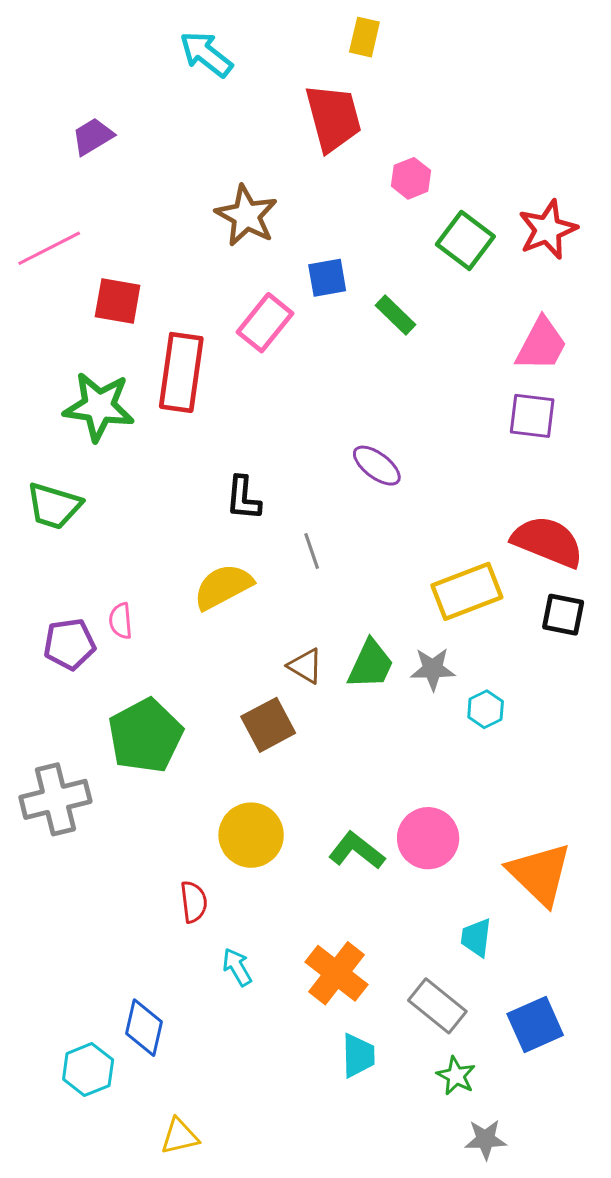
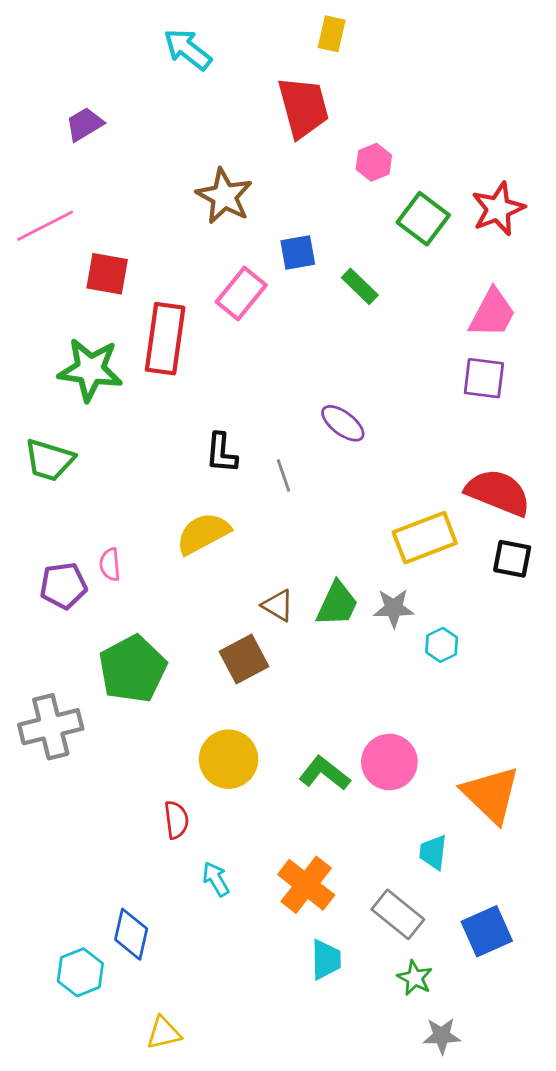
gray line: (312, 551) -> (284, 476), moved

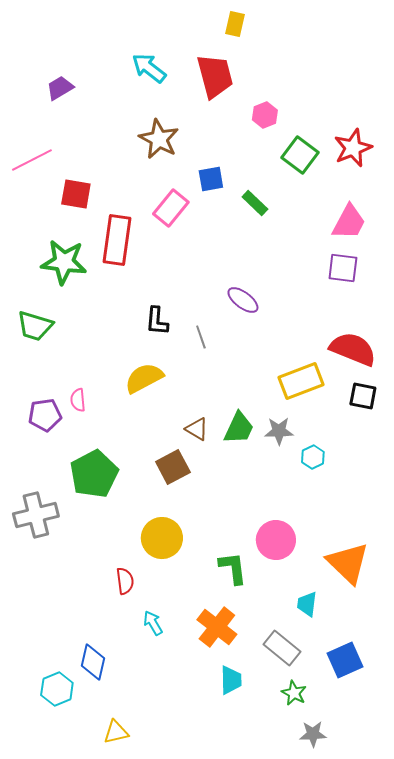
cyan arrow: (188, 49) -> (149, 68), moved
green L-shape: (324, 773) -> (233, 568), moved, turned 45

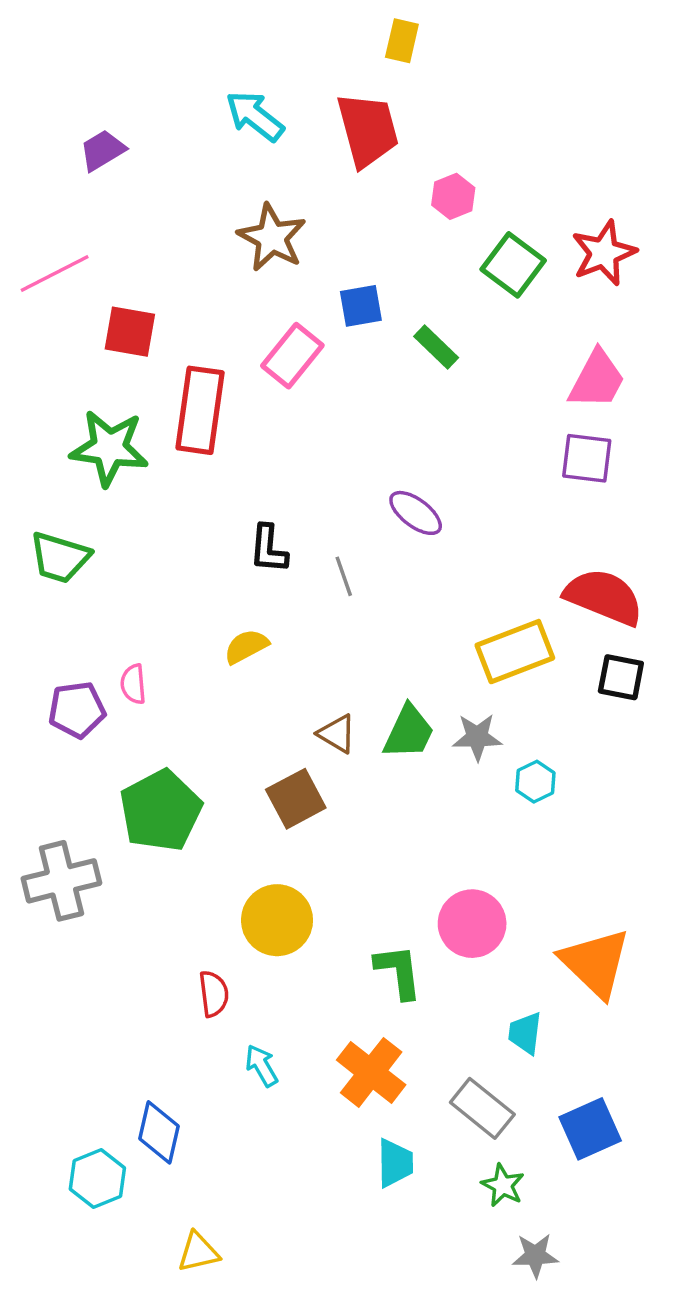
yellow semicircle: (144, 378) -> (246, 646), size x0.7

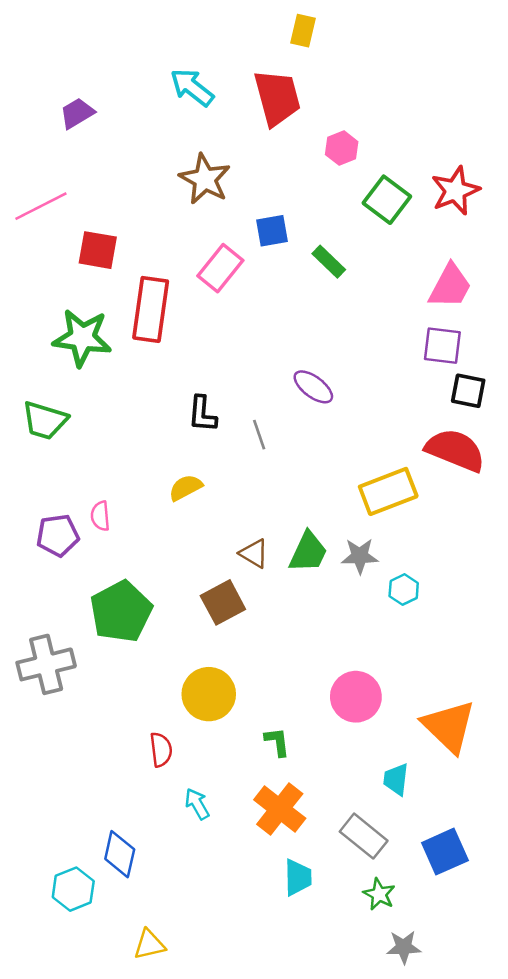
black square: (621, 677) -> (468, 391), moved
green L-shape: (398, 972) -> (277, 742), moved, size x0.7

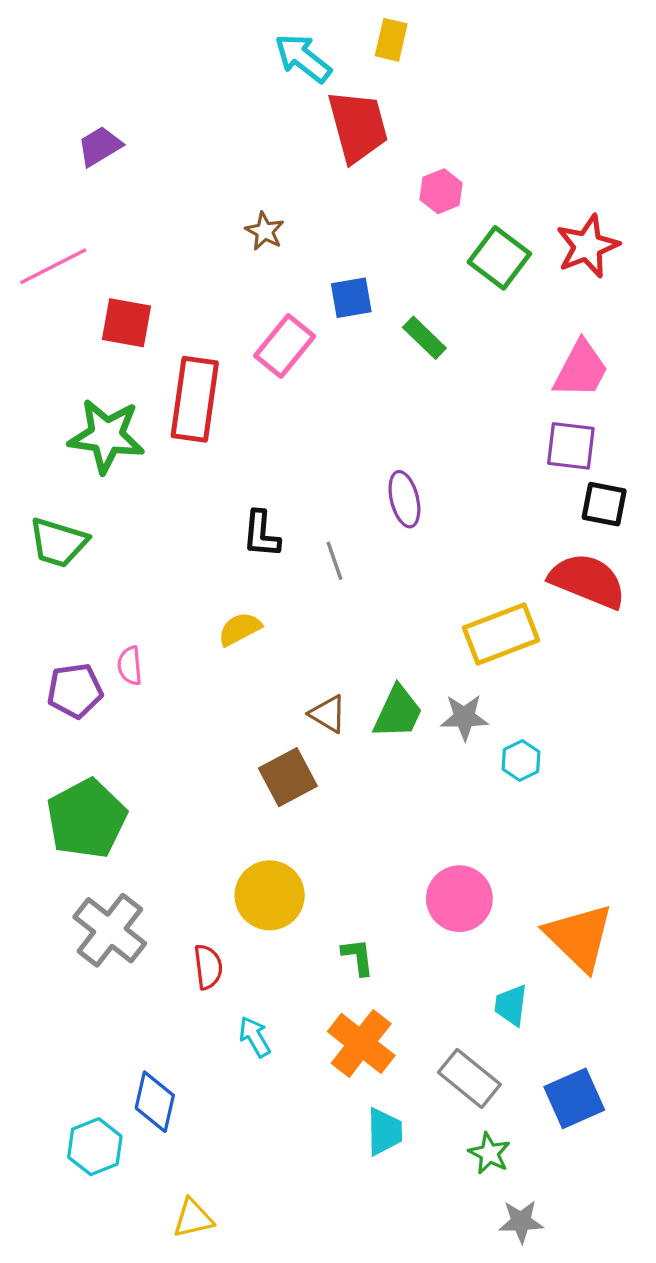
cyan arrow: (192, 87) -> (303, 58), moved
brown star: (205, 179) -> (265, 231), size x0.6
purple ellipse: (313, 387) -> (404, 499), turned 39
green pentagon: (121, 611) -> (87, 819), moved
gray cross: (46, 664) -> (110, 930), moved, turned -38

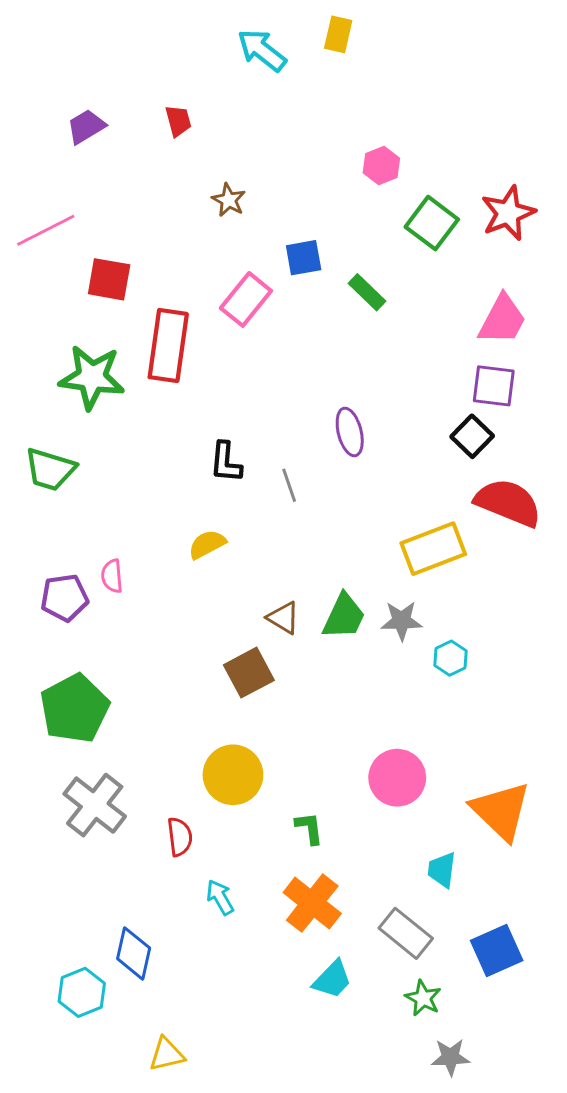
red trapezoid: (358, 126) -> (178, 121), moved, size x0.5
black square: (604, 504) -> (472, 436), moved, turned 33
cyan trapezoid: (384, 1132) -> (332, 979), turned 45

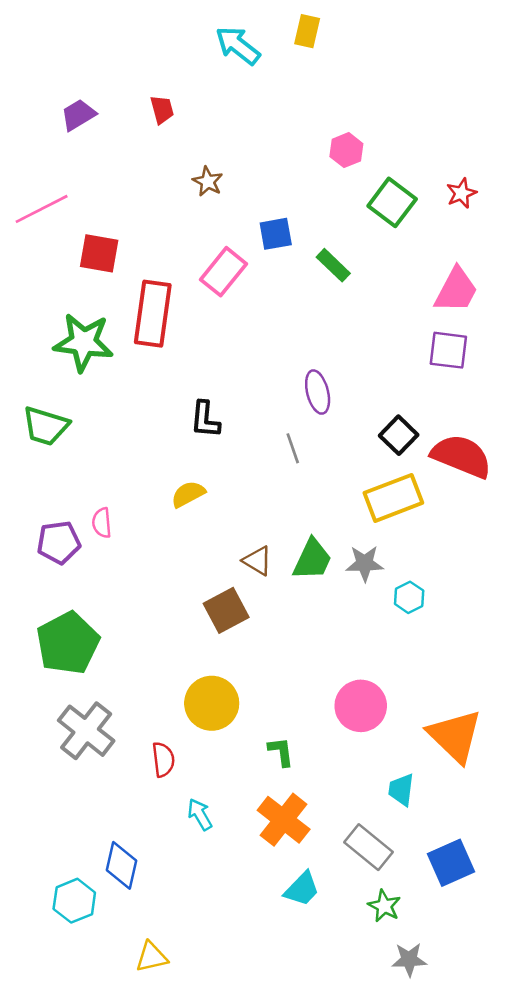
red star: (508, 213) -> (461, 193), size x0.6
black square: (472, 436) -> (399, 435), moved
gray line: (289, 485) -> (293, 448), moved

